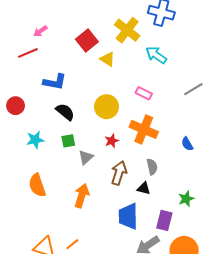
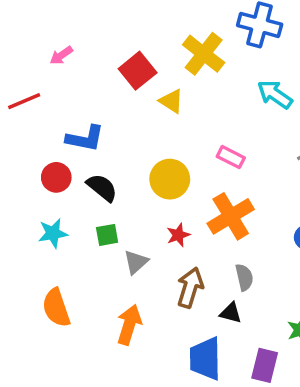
red line: (28, 53) -> (24, 101), moved
cyan arrow: (156, 55) -> (275, 94), moved
red circle: (16, 106) -> (56, 177), moved
orange cross: (144, 129) -> (231, 216), turned 36

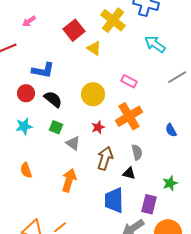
green square: (107, 235) -> (56, 127), turned 32
gray triangle: (136, 262) -> (73, 143), turned -42
orange semicircle: (56, 308) -> (26, 170), size x0.7

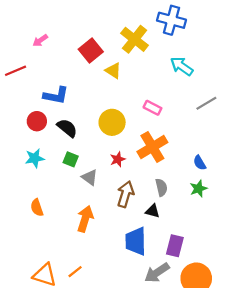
green star: (170, 183) -> (198, 189), moved

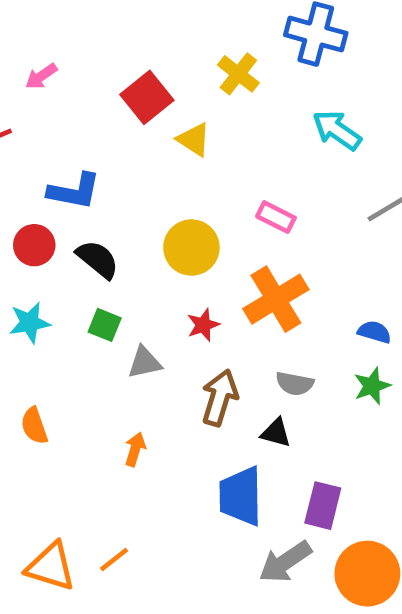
yellow cross: (134, 39) -> (238, 74), size x0.7
blue semicircle: (200, 163) -> (374, 332), turned 136
gray triangle: (90, 177) -> (145, 362), turned -48
gray semicircle: (161, 187) -> (295, 384), turned 114
orange arrow: (85, 219) -> (135, 449), size x0.6

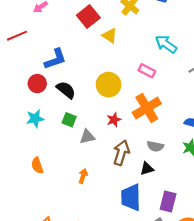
cyan arrow: (337, 130) -> (166, 44), moved
blue L-shape: (74, 191) -> (55, 59), turned -30
black triangle: (276, 433) -> (147, 169), turned -32

